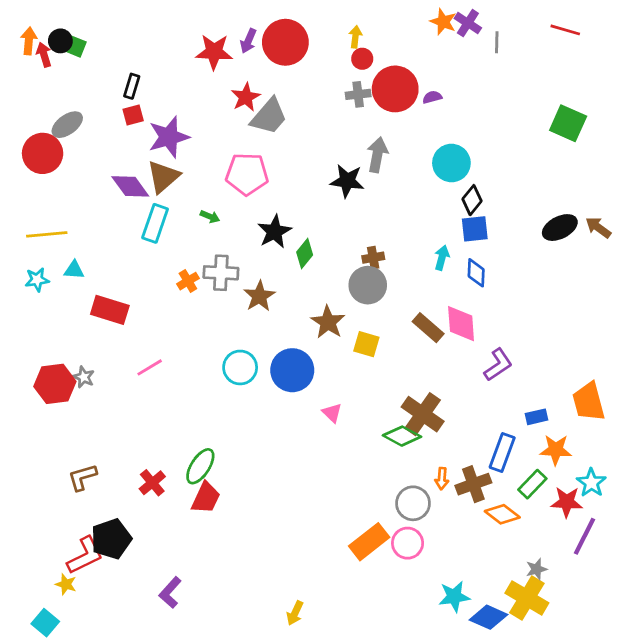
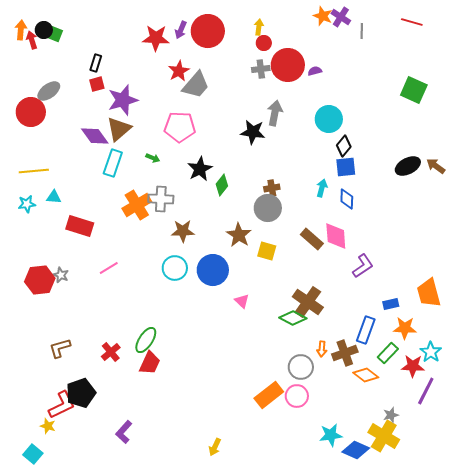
orange cross: (188, 281) -> (137, 205), size x1.8
brown star: (259, 296) -> (183, 231), moved, turned 30

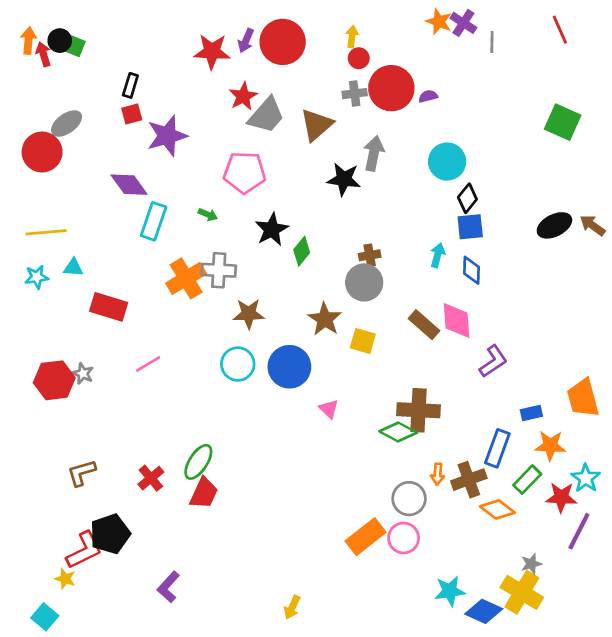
red line: (412, 22) -> (560, 30), turned 50
brown triangle: (119, 129) -> (317, 125), moved
brown cross: (308, 302) -> (419, 410), turned -32

